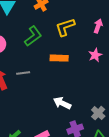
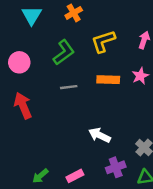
orange rectangle: (59, 58) -> (108, 80), moved
gray line: (23, 73) -> (69, 87), moved

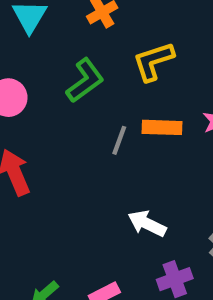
gray line: (69, 87) -> (119, 140), moved, turned -63

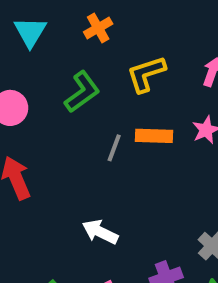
white arrow: (147, 224) -> (100, 232), moved

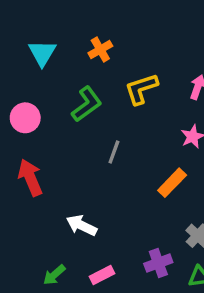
orange rectangle: (154, 136) -> (172, 183), moved, turned -48
white arrow: (100, 232) -> (82, 225), moved

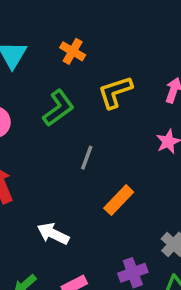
orange cross: (100, 50) -> (73, 51), turned -30
orange rectangle: (172, 183) -> (119, 200), moved

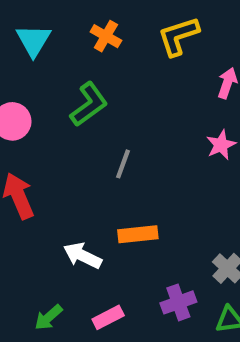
yellow L-shape: (115, 92) -> (178, 36), moved
orange rectangle: (119, 200) -> (138, 234), moved, turned 40

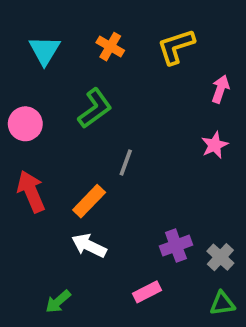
orange rectangle: (138, 234) -> (89, 201), moved, turned -40
purple cross: (178, 302) -> (176, 246), moved
pink rectangle: (108, 317) -> (147, 292), moved

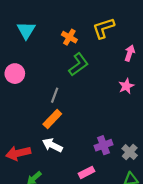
orange cross: (110, 47) -> (69, 37), moved
green L-shape: (95, 108) -> (78, 64), moved
gray line: (126, 162) -> (55, 95), moved
red arrow: (31, 191) -> (18, 153), moved, turned -80

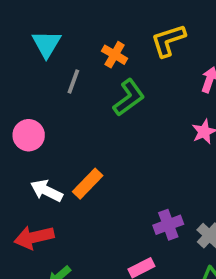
pink circle: (15, 74) -> (29, 135), moved
gray line: (55, 95) -> (73, 82), moved
white arrow: (52, 145) -> (47, 191), moved

